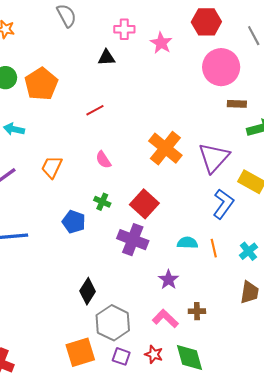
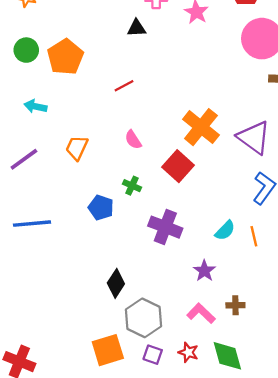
purple triangle: (214, 158) -> (254, 137), turned -36
red square: (144, 204) -> (178, 166), moved
cyan semicircle: (187, 243) -> (225, 231), turned 132

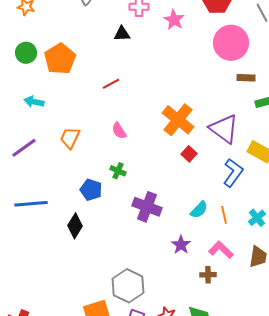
red square: (178, 166) -> (189, 154), moved, size x0.6
black diamond: (116, 283) -> (75, 226), moved
pink L-shape: (201, 313) -> (221, 250), moved

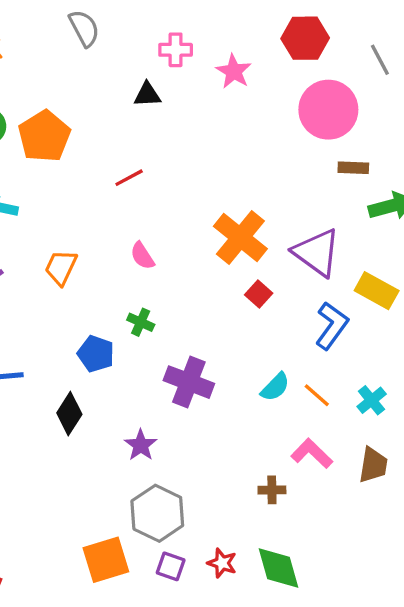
orange line: (224, 215) -> (317, 395), turned -36
purple star: (181, 245) -> (141, 445), moved
brown cross: (208, 275) -> (272, 490), moved

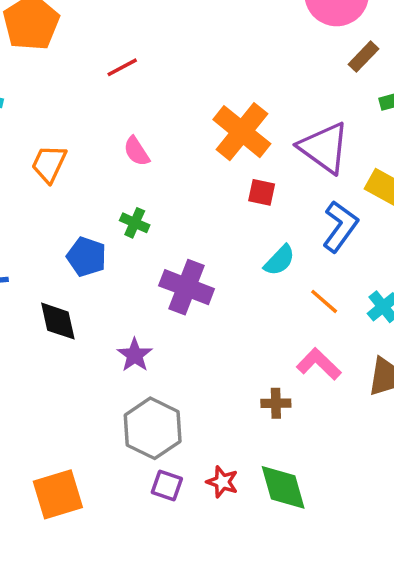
brown rectangle: (353, 168) -> (363, 57), turned -48
red square: (259, 294) -> (262, 192), turned -30
cyan semicircle: (275, 387) -> (279, 260), moved
black diamond: (69, 414) -> (58, 321), turned -45
orange square: (106, 560) -> (58, 494), moved

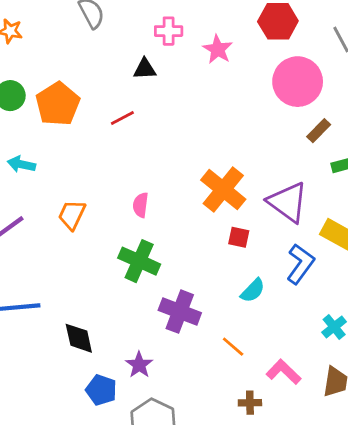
red line: (122, 67) -> (122, 118), moved
pink semicircle: (136, 151) -> (141, 205), turned 40
green cross: (135, 223) -> (139, 261), size x1.8
blue pentagon: (86, 257) -> (101, 390), moved
orange line: (324, 301) -> (233, 347), moved

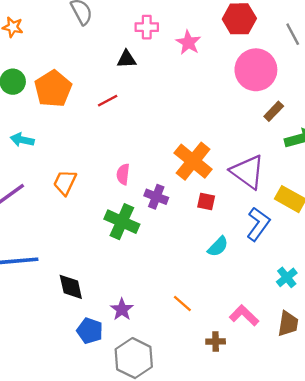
purple cross: (180, 312) -> (156, 197), moved, size x0.7
orange line: (233, 347) -> (182, 303), moved

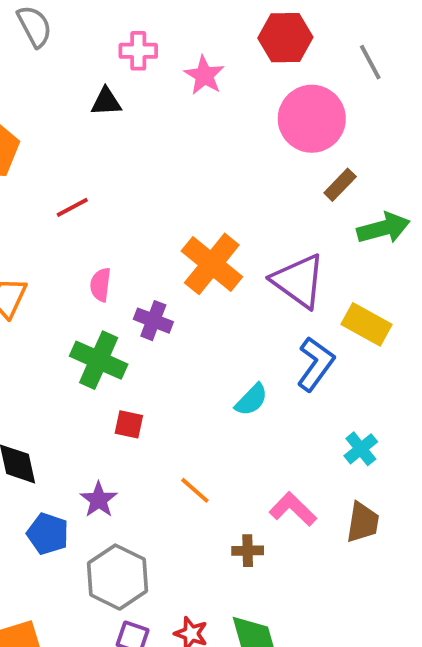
red line: (108, 101) -> (72, 207), moved
red square: (206, 201) -> (129, 424), moved

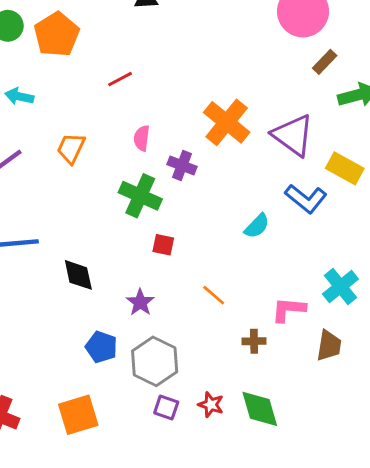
blue L-shape: (316, 364) -> (306, 199), turned 93
cyan cross: (361, 449) -> (340, 286), moved, size x1.4
pink L-shape: (293, 509) -> (289, 310), turned -39
brown trapezoid: (363, 522) -> (329, 346), moved
blue pentagon: (48, 534) -> (101, 347), moved

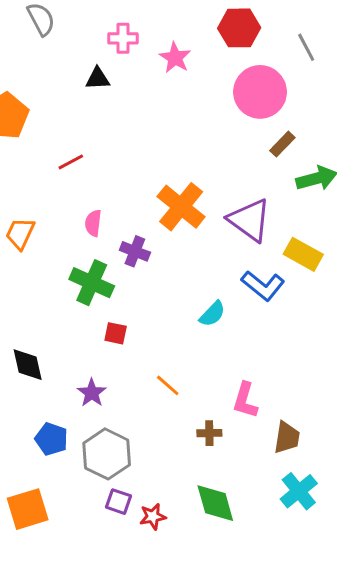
cyan cross: (340, 286) -> (299, 491), moved
pink L-shape: (289, 310) -> (245, 400), turned -78
red star: (211, 405) -> (153, 517), moved, turned -30

